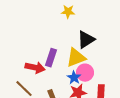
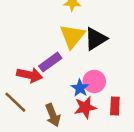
purple rectangle: (51, 58) -> (50, 62), turned 36
yellow triangle: (76, 58) -> (72, 36), moved, turned -30

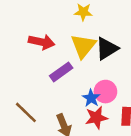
red arrow: (30, 75) -> (42, 42), moved

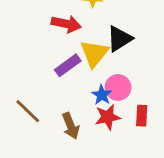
red arrow: (42, 42) -> (66, 24), moved
yellow triangle: (83, 46) -> (94, 53), moved

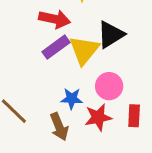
purple rectangle: (68, 65) -> (56, 47), moved
blue star: (102, 95) -> (72, 99), moved, turned -30

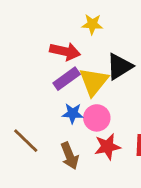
pink circle: (109, 86) -> (97, 118), moved
blue star: (72, 99) -> (73, 113), moved

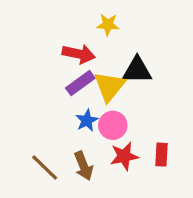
black triangle: (119, 67) -> (137, 70), turned 32
blue star: (73, 113) -> (87, 120), turned -30
brown line: (26, 141) -> (45, 168), moved

